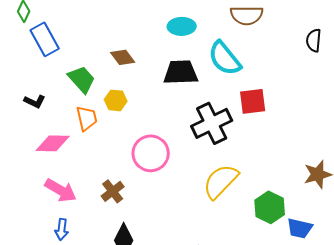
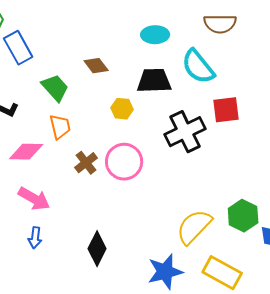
yellow hexagon: (116, 100) -> (122, 109), moved
yellow semicircle: (221, 181) -> (194, 227), moved
brown cross: (113, 191) -> (86, 163), moved

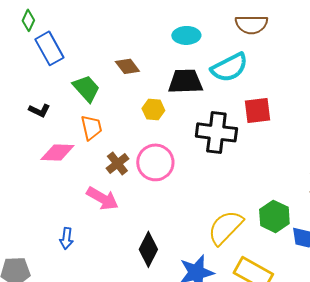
cyan semicircle: (198, 67) -> (229, 67), turned -78
black cross: (185, 132) -> (216, 132), turned 33
pink arrow: (34, 199) -> (102, 198), moved
black diamond: (97, 249) -> (148, 249), moved

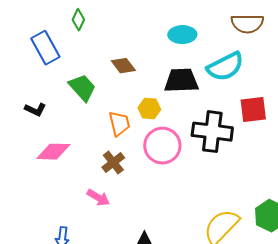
green diamond: (28, 20) -> (78, 20), moved
orange trapezoid: (91, 127) -> (119, 124), moved
pink circle: (155, 162) -> (162, 146), moved
pink arrow: (102, 198) -> (98, 198), size x0.7

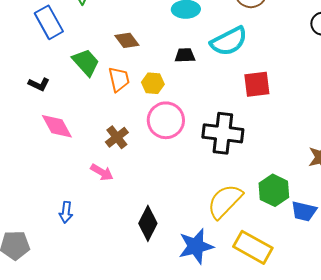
black trapezoid: (181, 81) -> (185, 55), size x0.6
orange trapezoid: (119, 124) -> (119, 79), moved
black cross: (212, 132) -> (223, 133), moved
pink diamond: (53, 152) -> (57, 126), turned 60

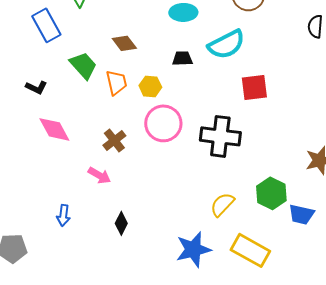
yellow semicircle: (225, 201) -> (222, 204), size x0.7
black diamond: (148, 223) -> (121, 223), moved, size x0.7

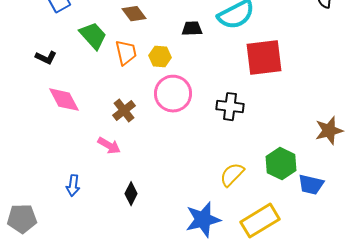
red square: (254, 87) -> (264, 58), size x1.4
black cross: (220, 136) -> (230, 107), size x0.7
yellow rectangle: (250, 250) -> (260, 221), turned -60

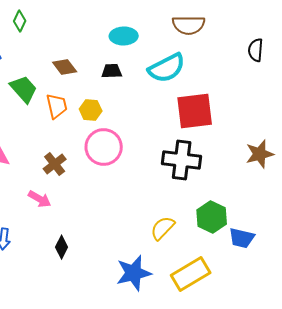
black trapezoid: (192, 29) -> (112, 71), moved
black cross: (230, 107) -> (182, 160), moved, size x1.4
brown star: (329, 131) -> (260, 154), moved

